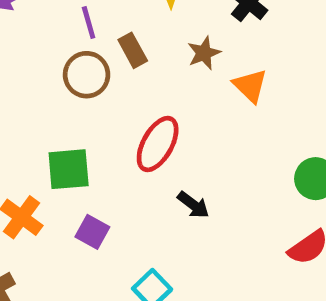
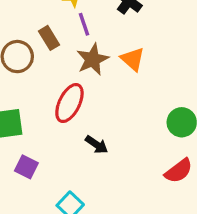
purple line: (89, 22) -> (84, 24), moved
brown star: (204, 53) -> (93, 59), moved, size x1.4

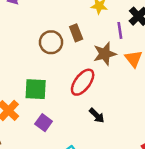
purple line: (84, 24) -> (120, 30), moved

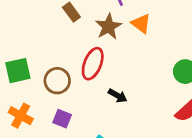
brown circle: (51, 42) -> (57, 81), moved
green square: (36, 89) -> (18, 71), moved

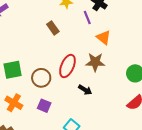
brown star: (108, 27) -> (95, 62), moved, turned 30

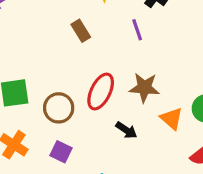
purple line: (87, 18) -> (137, 30), moved
orange triangle: (104, 37) -> (172, 118), moved

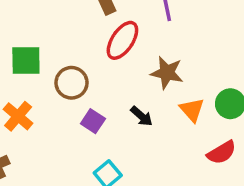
red ellipse: (101, 91) -> (122, 40), moved
purple square: (61, 152) -> (93, 121), moved

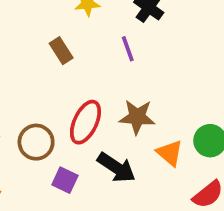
red ellipse: (122, 40) -> (85, 122), moved
black arrow: (142, 116) -> (116, 167), size x1.5

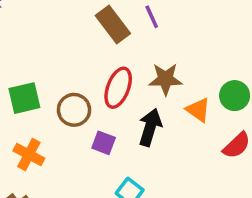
brown rectangle: (61, 51) -> (113, 24), moved, size x1.5
black arrow: (116, 167) -> (150, 127), turned -102

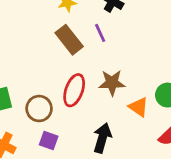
black arrow: (150, 127) -> (102, 138), moved
purple square: (104, 143) -> (49, 141), moved

